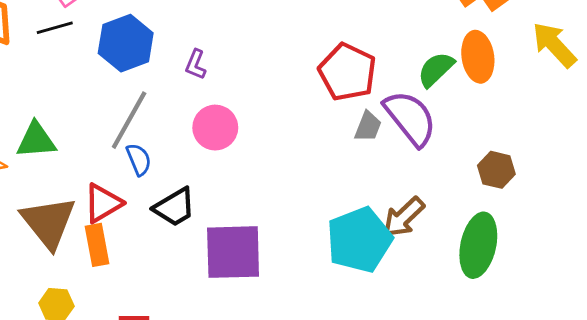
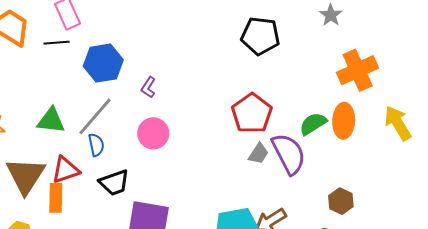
green triangle: (36, 140) -> (51, 121), moved

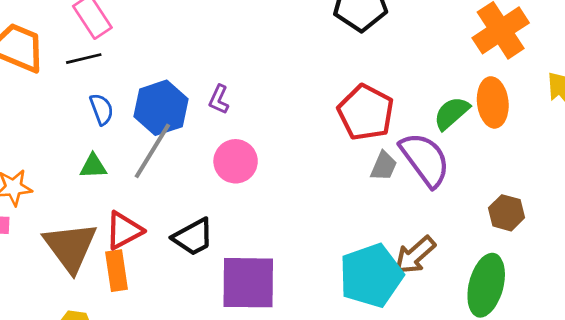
blue hexagon: (103, 63) -> (161, 108), moved
green triangle: (51, 121) -> (93, 166), size x0.7
blue semicircle: (96, 145) -> (102, 109), moved

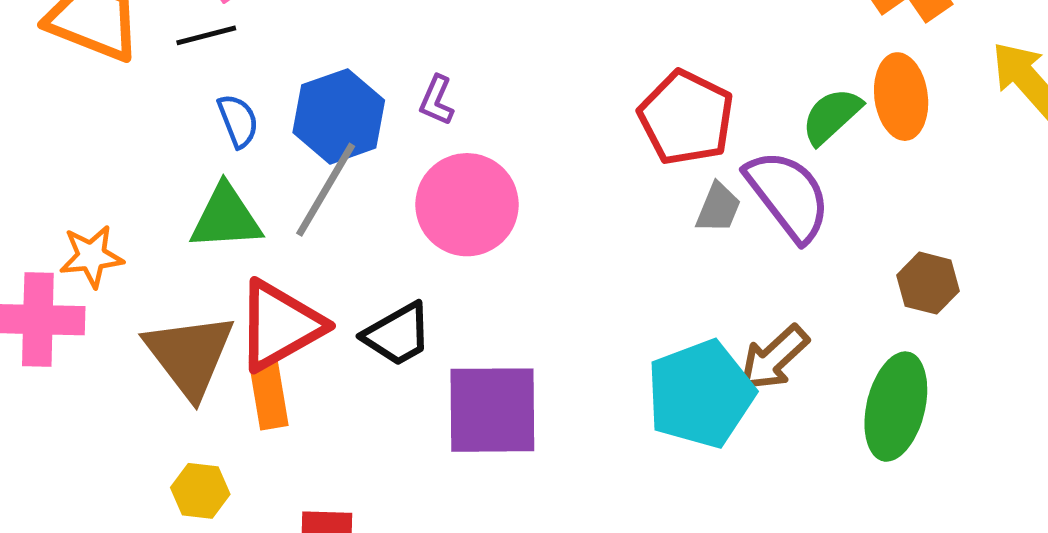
pink circle: (236, 161) -> (467, 205), size x1.4
green triangle: (93, 166) -> (226, 218), size x1.6
red triangle: (124, 230) -> (280, 325), size x1.4

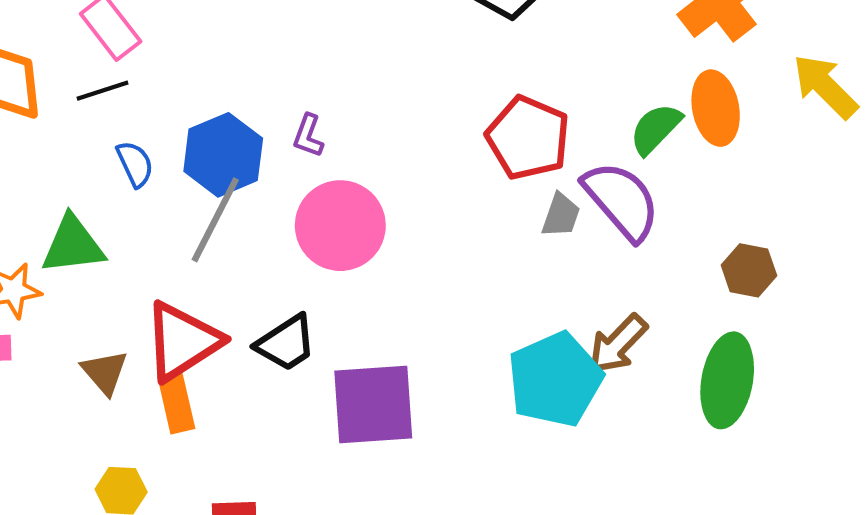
green triangle: (226, 218) -> (73, 245), moved
brown triangle: (190, 355) -> (105, 372), size x0.6

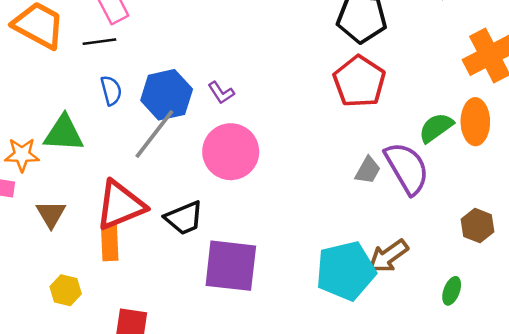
purple L-shape: (308, 136) -> (221, 93), turned -64
red pentagon: (528, 138) -> (359, 81), moved
brown triangle: (105, 372) -> (51, 214), moved
green ellipse: (727, 380) -> (452, 291), size x0.5

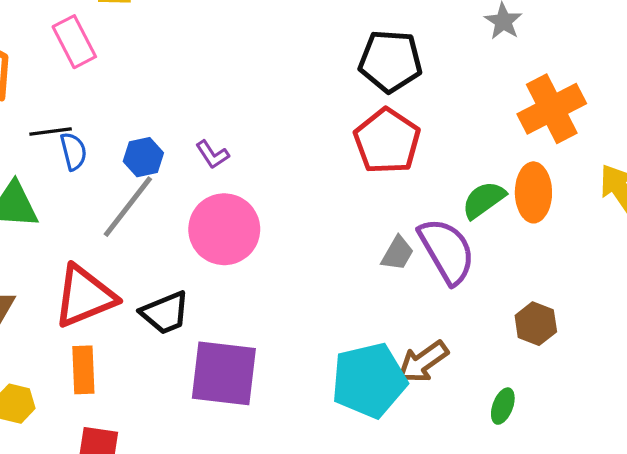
black line: (99, 42) -> (51, 131), moved
blue hexagon: (167, 95) -> (143, 157), size x0.6
orange rectangle: (110, 242) -> (83, 370), moved

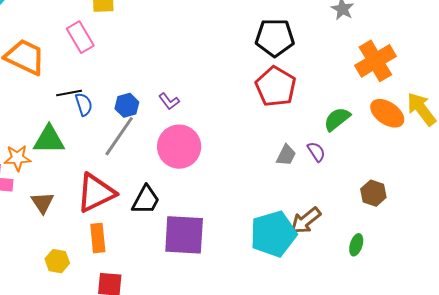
orange ellipse: (533, 192) -> (387, 113), moved, turned -52
purple semicircle: (447, 251) -> (316, 152), size x0.5
black trapezoid: (165, 313) -> (146, 200), turned -36

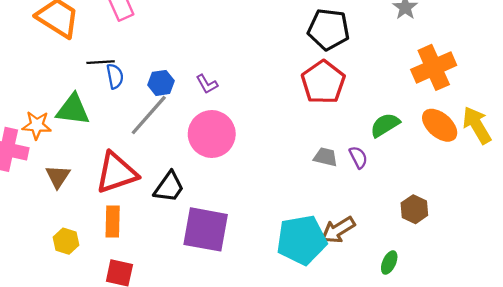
gray trapezoid: (286, 155) -> (326, 157), turned -110

